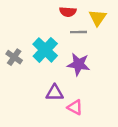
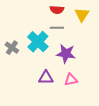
gray line: (79, 32) -> (57, 28), moved
pink triangle: (75, 107) -> (71, 80), moved, turned -40

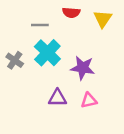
gray line: (57, 28) -> (40, 25), moved

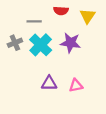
gray cross: (15, 60) -> (15, 43), moved, turned 32
purple star: (83, 68) -> (71, 43), moved

